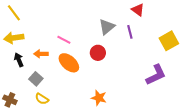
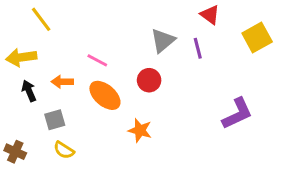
yellow line: (14, 13) -> (41, 19), moved
yellow square: (169, 41) -> (257, 38), moved
gray square: (36, 79) -> (55, 120), turned 32
orange star: (99, 98) -> (140, 130), moved

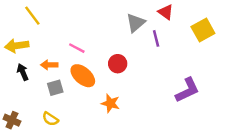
gray triangle: (163, 41) -> (136, 23), moved
gray square: (55, 120) -> (55, 88), moved

